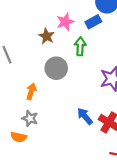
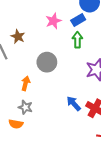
brown star: (47, 36) -> (18, 37), moved
green arrow: (80, 46) -> (77, 40), moved

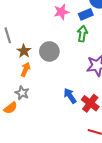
brown star: (18, 37) -> (24, 51), moved
orange semicircle: (16, 124) -> (11, 108), turned -56

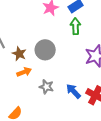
orange arrow: (26, 69) -> (24, 72), turned 56
gray star: (22, 93) -> (46, 87), moved

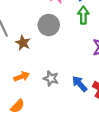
gray circle: (45, 50) -> (49, 25), moved
orange arrow: (24, 72) -> (22, 76), moved

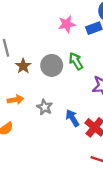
green arrow: (83, 15) -> (76, 61), moved, turned -42
gray circle: (49, 25) -> (52, 65), moved

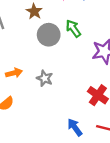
brown star: (23, 66) -> (34, 11), moved
blue arrow: (72, 118) -> (75, 127), moved

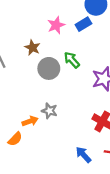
orange arrow: (14, 73) -> (30, 121), moved

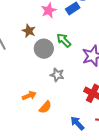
gray star: (49, 111) -> (57, 75), moved
orange semicircle: (15, 139) -> (45, 107), moved

